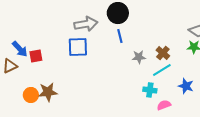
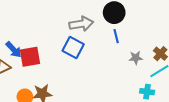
blue square: (78, 47) -> (73, 47), turned 30
red square: (36, 56) -> (30, 57), size x1.5

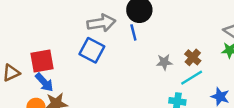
blue line: (116, 36) -> (133, 32), moved
blue arrow: (14, 50) -> (44, 82), moved

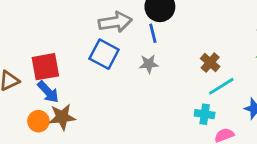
brown cross: (193, 57) -> (210, 63), moved
gray star: (164, 62) -> (149, 64), moved

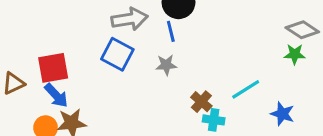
brown cross: (210, 63) -> (201, 102), moved
cyan cross: (205, 114) -> (214, 120), moved

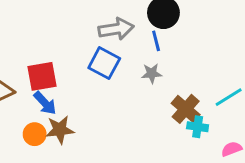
brown cross: (201, 102) -> (186, 109), size x1.4

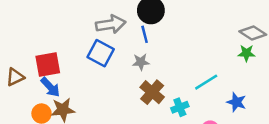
brown cross: (186, 109) -> (152, 92), moved
cyan cross: (198, 127) -> (180, 107), turned -30

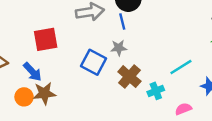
blue square: (101, 53) -> (94, 62), moved
red square: (48, 64) -> (46, 39), moved

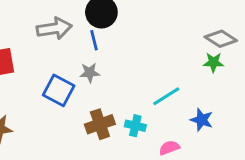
brown cross: (129, 77) -> (100, 124), moved, turned 30
cyan cross: (156, 91) -> (135, 126), turned 35

